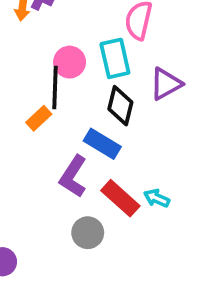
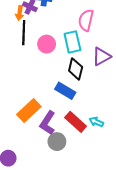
black line: (55, 87) -> (24, 33), moved
orange rectangle: (39, 118) -> (29, 110), moved, size x1.6
purple L-shape: (73, 176) -> (48, 123), moved

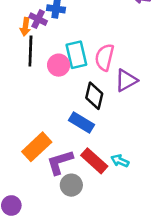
pink semicircle: (86, 20) -> (105, 57), moved
cyan rectangle: (72, 42) -> (76, 55), moved
purple L-shape: (48, 123) -> (60, 162), turned 40

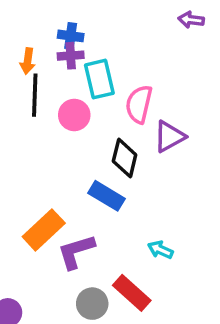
purple cross: (38, 19) -> (71, 56), moved, turned -30
cyan rectangle: (76, 55) -> (99, 79), moved
red rectangle: (94, 161) -> (132, 293), moved
gray circle: (71, 185) -> (92, 304), moved

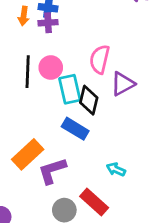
orange arrow: (28, 61) -> (24, 16), moved
cyan rectangle: (99, 79) -> (70, 89), moved
black line: (35, 95) -> (28, 72), moved

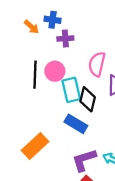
orange arrow: (24, 16) -> (31, 27), turned -56
purple cross: (48, 23) -> (65, 38), moved
purple L-shape: (52, 171) -> (84, 160), moved

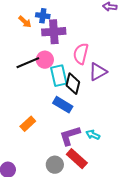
purple cross: (65, 38) -> (54, 32), size x1.6
black line: (35, 75) -> (28, 63), turned 65
orange rectangle: (35, 146) -> (28, 124), size x0.7

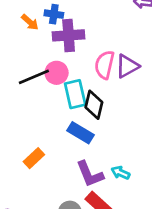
purple triangle: (98, 72) -> (127, 66), moved
purple L-shape: (70, 136) -> (90, 174), turned -95

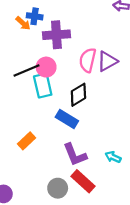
blue cross: (54, 14) -> (35, 16), moved
cyan rectangle: (75, 94) -> (43, 85), moved
black diamond: (94, 105) -> (78, 95), turned 45
cyan arrow: (121, 173) -> (113, 157), moved

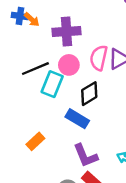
blue cross: (35, 16) -> (20, 16), moved
pink circle: (46, 67) -> (69, 65), moved
cyan rectangle: (43, 85) -> (52, 84), turned 35

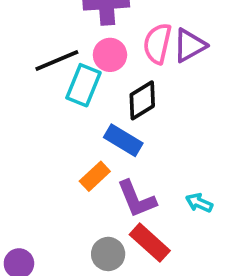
orange rectangle: (35, 141) -> (95, 176), moved

